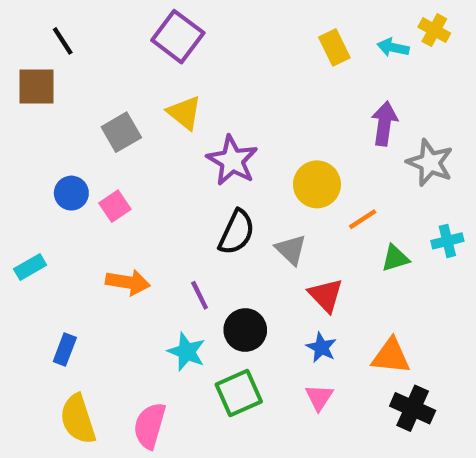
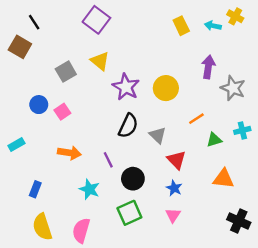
brown square: (37, 87) -> (20, 47), turned 30
yellow circle: (317, 184) -> (166, 88), moved
cyan star: (187, 352) -> (89, 189), moved
orange triangle: (391, 356) -> (224, 179), moved
black cross: (413, 408) -> (239, 221), moved

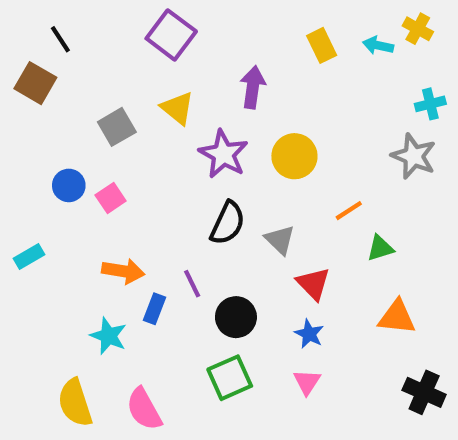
purple arrow: (208, 67) -> (253, 87), moved
cyan cross: (242, 130) -> (430, 104), moved
blue rectangle: (35, 189) -> (154, 309), moved
cyan star: (89, 189) -> (108, 336), moved
pink semicircle: (81, 230) -> (144, 409), turned -45

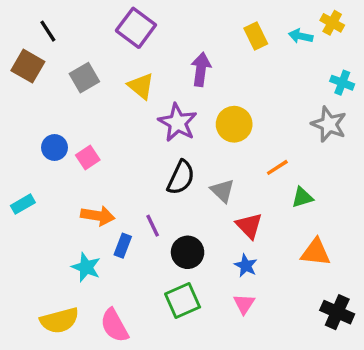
cyan cross: (430, 104) -> (342, 83), turned 35
gray square: (117, 127) -> (84, 78), moved
yellow semicircle: (75, 403) -> (59, 320), turned -87

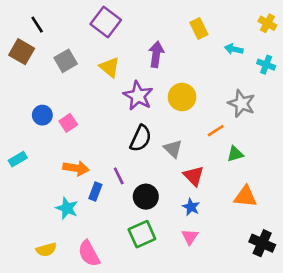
yellow cross: (332, 23) -> (267, 23), moved
cyan arrow: (301, 36) -> (234, 49), moved
gray star: (329, 124) -> (242, 103), moved
yellow semicircle: (59, 320) -> (46, 250), size x0.7

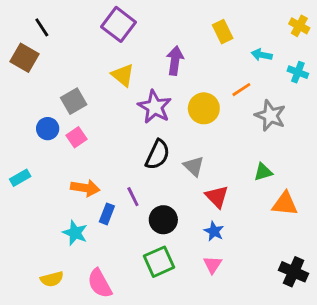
gray square: (66, 61) -> (74, 101), moved
orange line: (216, 131) -> (241, 90), moved
orange triangle: (245, 197) -> (285, 204), moved

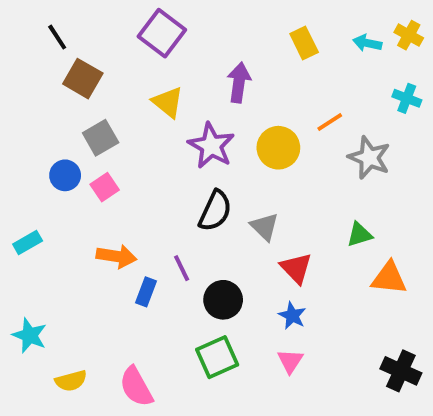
cyan arrow: (262, 55) -> (367, 43), moved
brown square: (24, 58) -> (83, 79), moved
cyan star: (75, 233) -> (29, 335), moved

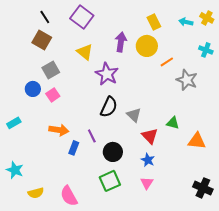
black line: (57, 37) -> (45, 17), moved
yellow circle: (278, 148) -> (147, 46), moved
green triangle: (359, 235) -> (173, 123), moved, turned 32

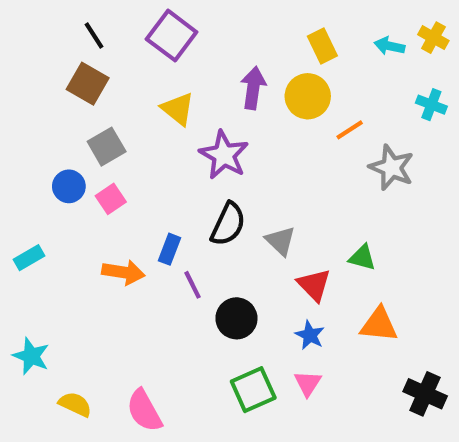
orange triangle: (197, 141) -> (379, 325), moved
blue rectangle: (74, 148) -> (169, 249), moved
green square: (110, 181) -> (253, 390), moved
yellow semicircle: (36, 193) -> (75, 404), turned -140

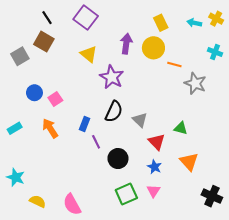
orange line: (350, 130) -> (174, 65), turned 48
gray square: (107, 147) -> (20, 56), moved
orange arrow: (123, 272) -> (50, 128), moved, turned -132
orange triangle: (379, 325) -> (189, 162), turned 42

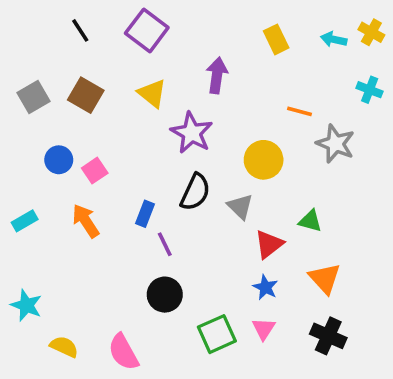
brown square: (44, 42) -> (86, 95), moved
yellow circle: (153, 48) -> (264, 160), moved
red triangle: (157, 142) -> (269, 244), turned 36
black circle: (118, 159) -> (165, 295), moved
black cross: (212, 196) -> (328, 336), moved

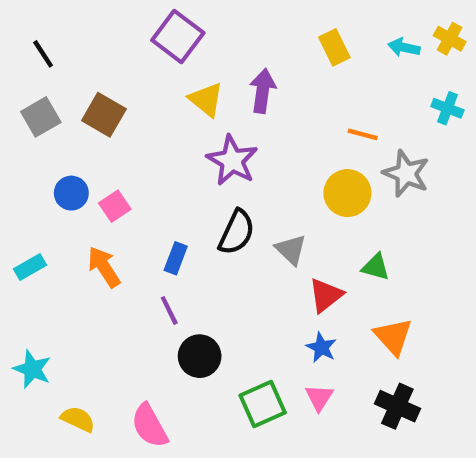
black line: (80, 30) -> (43, 54), moved
yellow triangle: (152, 93) -> (206, 100), moved
yellow circle: (264, 160) -> (347, 193), moved
purple line: (165, 244) -> (169, 310), moved

